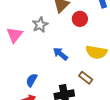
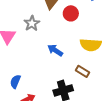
blue semicircle: (32, 80) -> (15, 82), moved

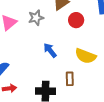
brown rectangle: (83, 71) -> (70, 79), turned 40

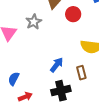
blue arrow: (50, 50) -> (57, 65), moved, turned 91

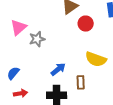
gray star: (34, 22) -> (37, 39), moved

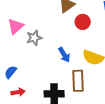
blue arrow: (58, 69) -> (64, 55), moved, turned 98
brown rectangle: (81, 82) -> (78, 81), size x1.5

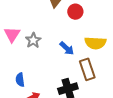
blue semicircle: (11, 72) -> (20, 80), turned -32

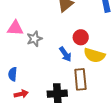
red circle: (75, 12) -> (81, 37), moved
pink triangle: (12, 34) -> (15, 28), turned 48

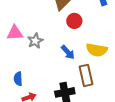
red circle: (81, 37) -> (74, 21), moved

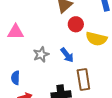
gray star: (35, 41) -> (41, 54), moved
yellow semicircle: (97, 50) -> (96, 39), moved

